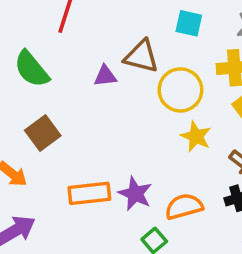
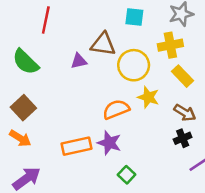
brown square: (43, 133) -> (23, 108), moved
orange semicircle: (184, 206) -> (116, 109), moved

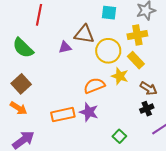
yellow rectangle: (182, 76) -> (136, 60), moved
green square: (127, 175) -> (119, 136), moved

